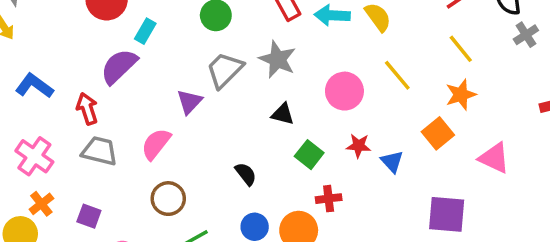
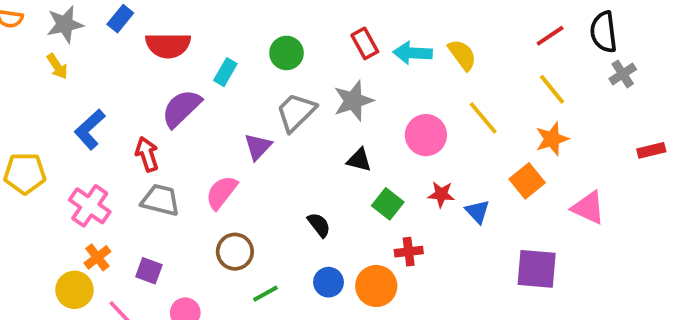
cyan rectangle: (145, 31) -> (225, 72), moved
gray star: (278, 59) -> (353, 101), turned 30
blue L-shape: (34, 86) -> (90, 129), turned -78

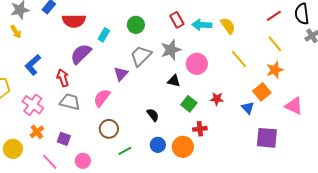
pink circle: (426, 135) -> (197, 64), moved
blue triangle: (477, 211) -> (248, 108), moved
yellow circle: (74, 290) -> (13, 149), moved

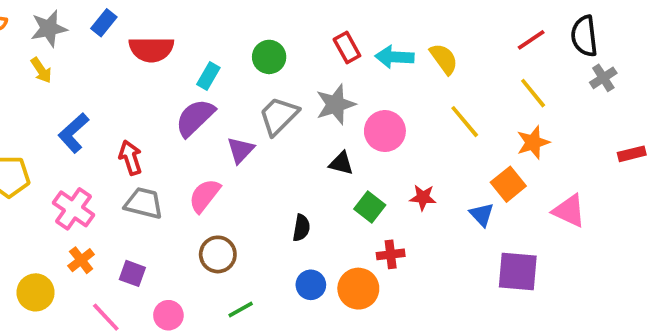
purple semicircle: (81, 54) -> (195, 118), moved
black semicircle: (153, 115) -> (301, 228), turned 48
green line: (125, 151) -> (241, 310), moved

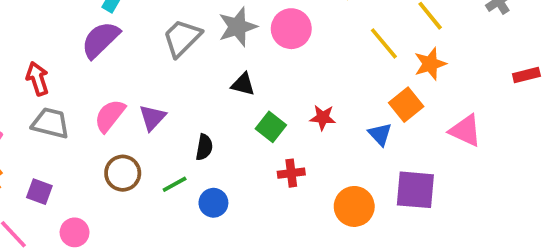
yellow line: (465, 122) -> (384, 43), moved
pink circle: (385, 131) -> (291, 29), moved
purple triangle: (241, 150) -> (152, 118), moved
orange circle: (358, 289) -> (354, 206), moved
green line: (241, 310) -> (175, 184), moved

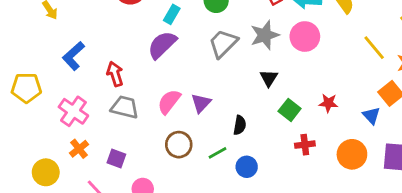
black triangle: (243, 84) -> (269, 78), turned 48
orange circle: (354, 206) -> (352, 154), moved

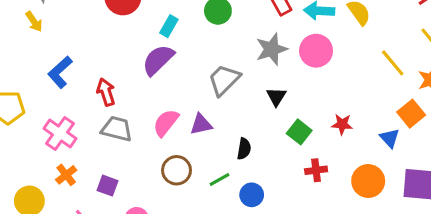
gray trapezoid: (223, 43) -> (224, 80), moved
purple triangle: (201, 103) -> (201, 124), turned 35

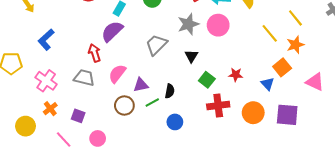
red arrow: (106, 92) -> (95, 53), moved
purple triangle: (201, 124) -> (141, 85), moved
red cross: (316, 170) -> (218, 105), size x1.5
green line: (219, 179) -> (152, 102), moved

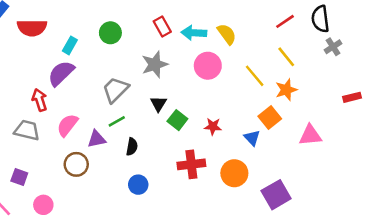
pink circle: (218, 25) -> (208, 66), moved
green square: (207, 80) -> (177, 120), moved
pink triangle: (315, 82) -> (310, 135), turned -30
green line: (152, 102) -> (117, 121), moved
purple square: (287, 115) -> (276, 195), moved, turned -35

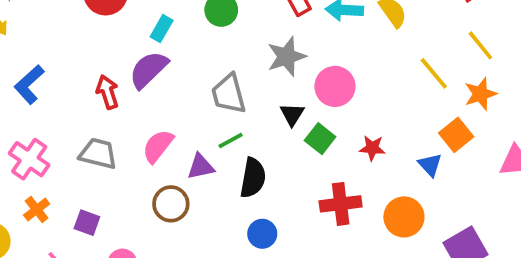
pink circle: (208, 66) -> (335, 86), moved
gray trapezoid: (115, 90) -> (229, 94), turned -60
red arrow: (40, 100) -> (107, 92), moved
black semicircle: (132, 147) -> (253, 178), size x1.5

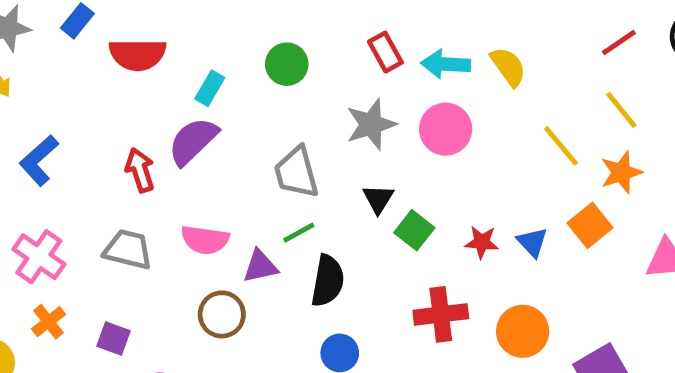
pink circle: (335, 86) -> (446, 129), moved
pink semicircle: (158, 146) -> (205, 240), turned -120
blue triangle: (430, 165) -> (532, 242), moved

